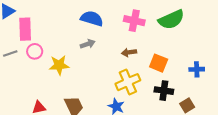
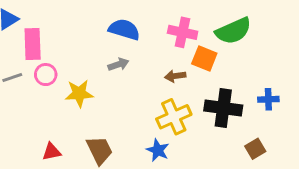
orange square: (159, 63) -> (204, 59), moved
black cross: (164, 91) -> (223, 108), moved, size x1.4

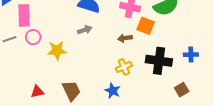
yellow cross: (174, 117) -> (124, 67), size x0.7

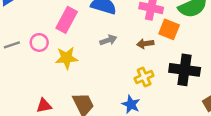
pink rectangle: (24, 15) -> (67, 20), moved, turned 30
gray arrow: (85, 30) -> (108, 40), moved

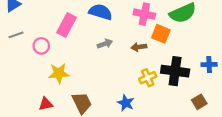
gray line: (12, 45) -> (16, 35), moved
yellow star: (67, 58) -> (59, 73), moved
yellow cross: (144, 77) -> (148, 78), moved

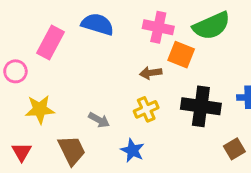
gray arrow: (105, 44) -> (99, 120), moved, turned 48
yellow cross: (148, 78) -> (146, 109), moved
red triangle: (46, 104) -> (22, 152), turned -48

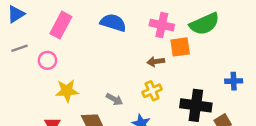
pink rectangle: (50, 42) -> (61, 25), moved
orange square: (181, 55) -> (180, 47), turned -30
black cross: (201, 106) -> (196, 105), moved

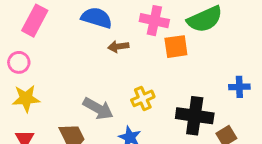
brown arrow: (156, 62) -> (118, 47), moved
yellow star: (67, 91) -> (26, 98), moved
gray arrow: (114, 99) -> (98, 109), size x1.5

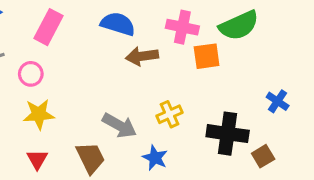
brown arrow: (118, 47) -> (142, 56), size x1.4
blue cross: (239, 87) -> (278, 101), turned 36

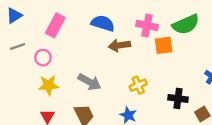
gray arrow: (119, 126) -> (89, 82), moved
black cross: (228, 134) -> (178, 98), size x0.7

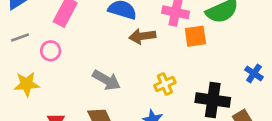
yellow star: (49, 85) -> (27, 84), moved
black cross: (178, 98) -> (213, 100), size x1.4

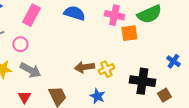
brown arrow: (142, 36) -> (84, 67), moved
gray arrow: (106, 80) -> (30, 70), moved

